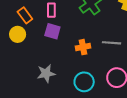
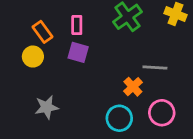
orange cross: (83, 47) -> (133, 87), moved, turned -32
gray star: (46, 73) -> (47, 107), moved

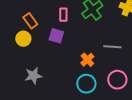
pink rectangle: (77, 25) -> (63, 15), moved
orange cross: (133, 87) -> (87, 60), moved

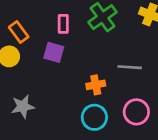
orange cross: (87, 60) -> (96, 85), turned 32

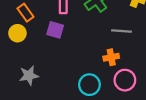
gray line: (130, 67) -> (121, 31), moved
orange cross: (96, 85) -> (111, 57), moved

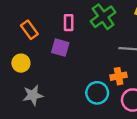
yellow circle: (17, 33) -> (21, 63), moved
cyan circle: (89, 85) -> (97, 93), moved

